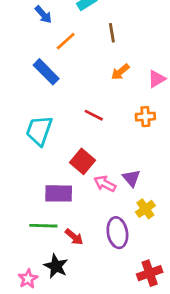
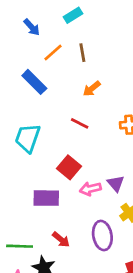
brown line: (112, 33) -> (82, 53), moved
orange arrow: (120, 72) -> (92, 89), moved
pink arrow: (105, 184) -> (90, 189), turned -40
green line: (43, 226) -> (20, 246), moved

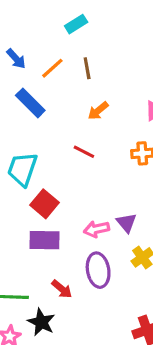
blue arrow: (32, 27) -> (16, 59), moved
red square: (69, 167) -> (44, 204), moved
purple ellipse: (102, 235) -> (98, 270), moved

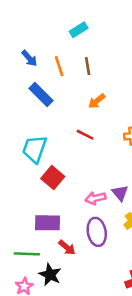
orange line: (52, 68) -> (59, 66), turned -66
purple rectangle: (44, 240) -> (47, 223), moved

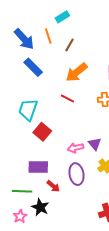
blue arrow: (29, 58) -> (24, 39), size x1.6
orange line: (59, 66) -> (48, 36), moved
brown line: (88, 66) -> (69, 45), turned 40
orange arrow: (97, 101) -> (76, 72), size x1.6

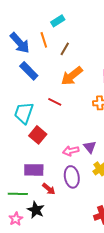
red line: (67, 98) -> (55, 102), moved

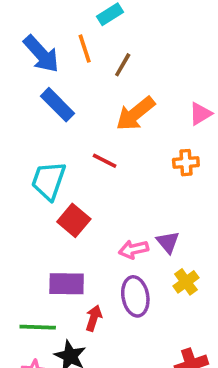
red arrow: (49, 189) -> (94, 318), turned -112

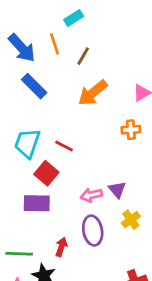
red line: (105, 161) -> (64, 146), moved
purple rectangle: (67, 284) -> (37, 203), moved

